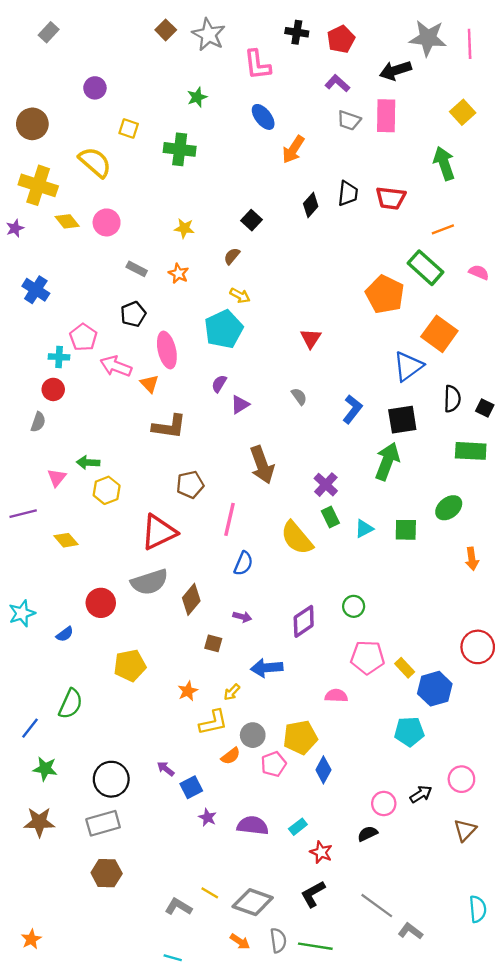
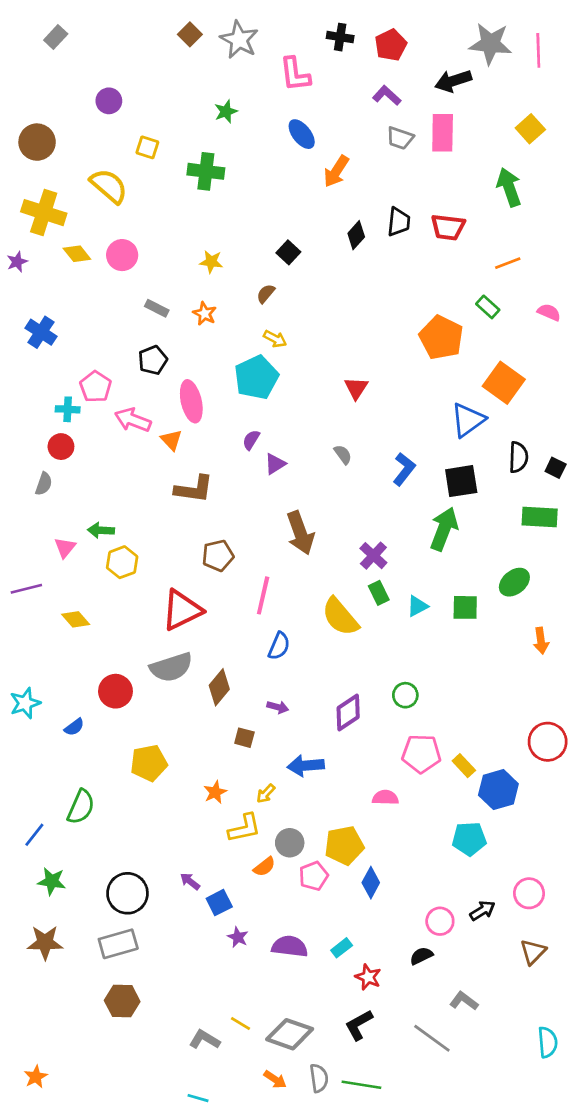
green rectangle: (426, 268) -> (488, 307), size x0.6
gray L-shape: (410, 931) -> (464, 1001), moved

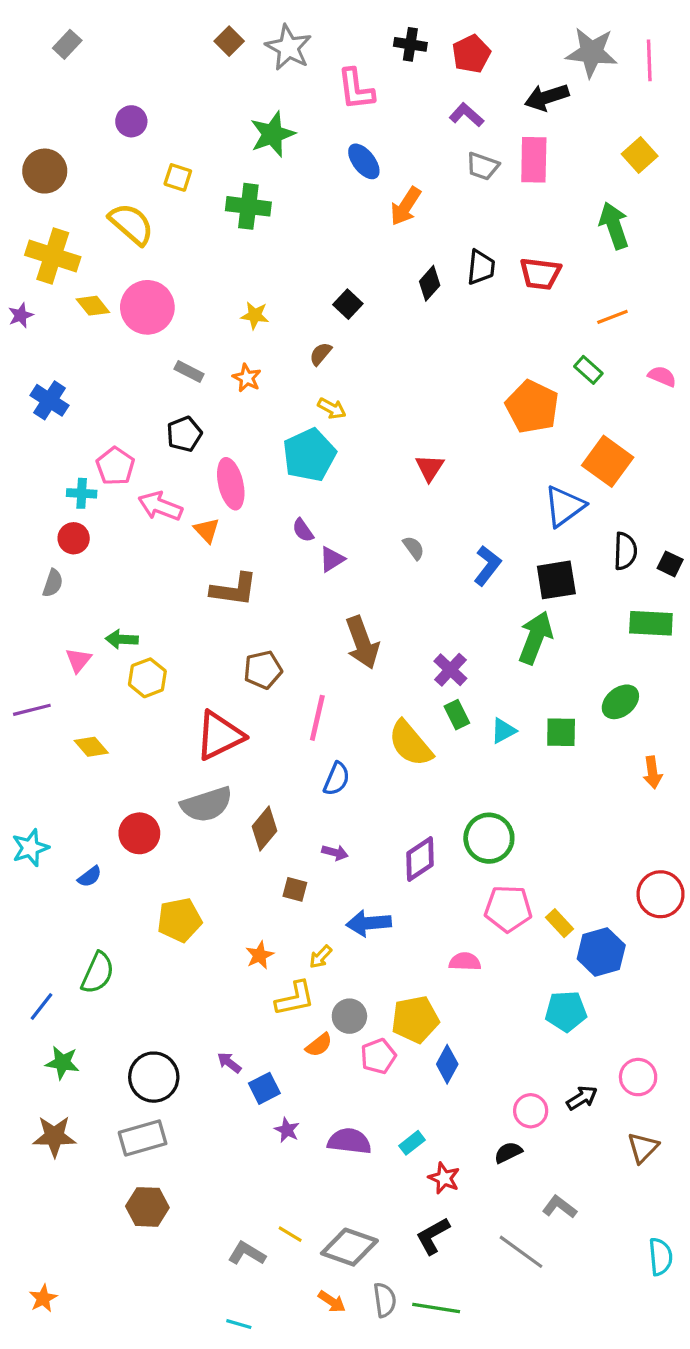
green star: (226, 111) -> (272, 134), size x1.6
pink circle: (122, 255) -> (147, 307), size x1.4
purple semicircle: (251, 440) -> (303, 530), turned -66
green circle: (405, 695) -> (489, 838), size x1.6

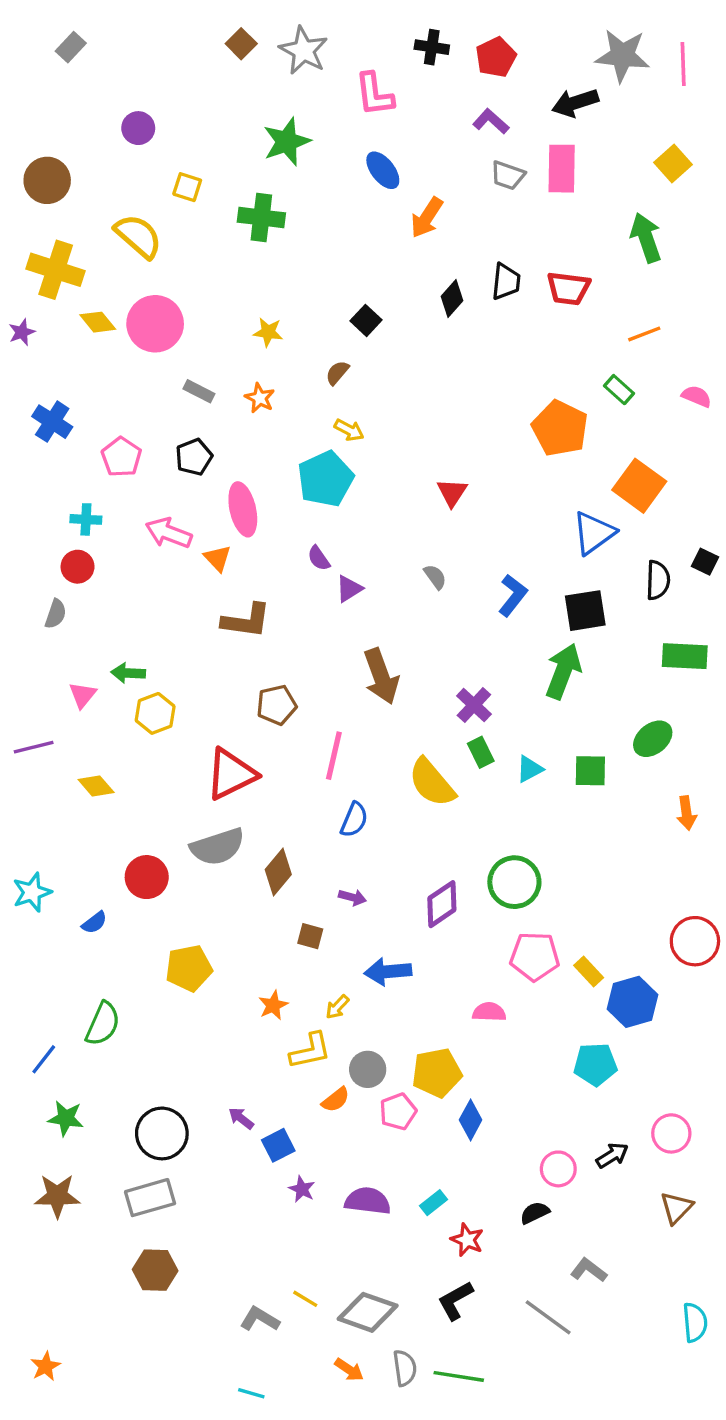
pink pentagon: (115, 466) -> (121, 457), moved
black square: (670, 564) -> (705, 562), moved

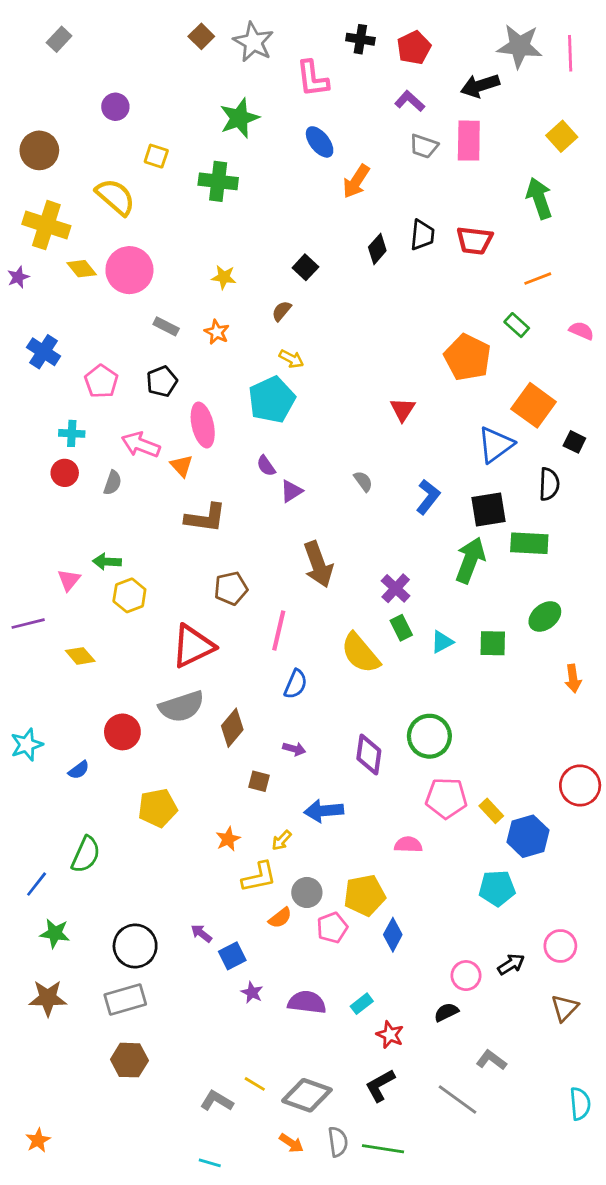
red triangle: (452, 492) -> (403, 410), moved
black square: (705, 562) -> (574, 442), moved
gray semicircle: (56, 614) -> (113, 483), moved
green rectangle: (685, 656) -> (529, 543), moved
purple diamond: (442, 904) -> (369, 754), turned -48

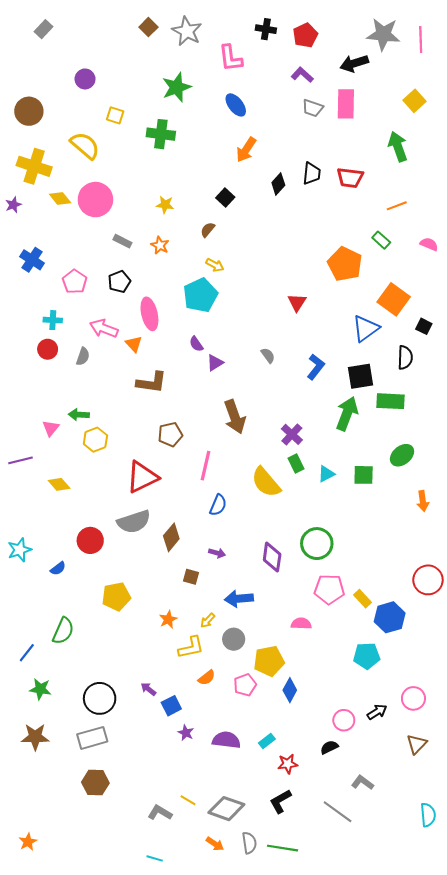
orange arrow: (356, 181) -> (246, 150), moved
gray circle: (307, 892) -> (234, 639), moved
red star: (390, 1035) -> (288, 764), turned -30

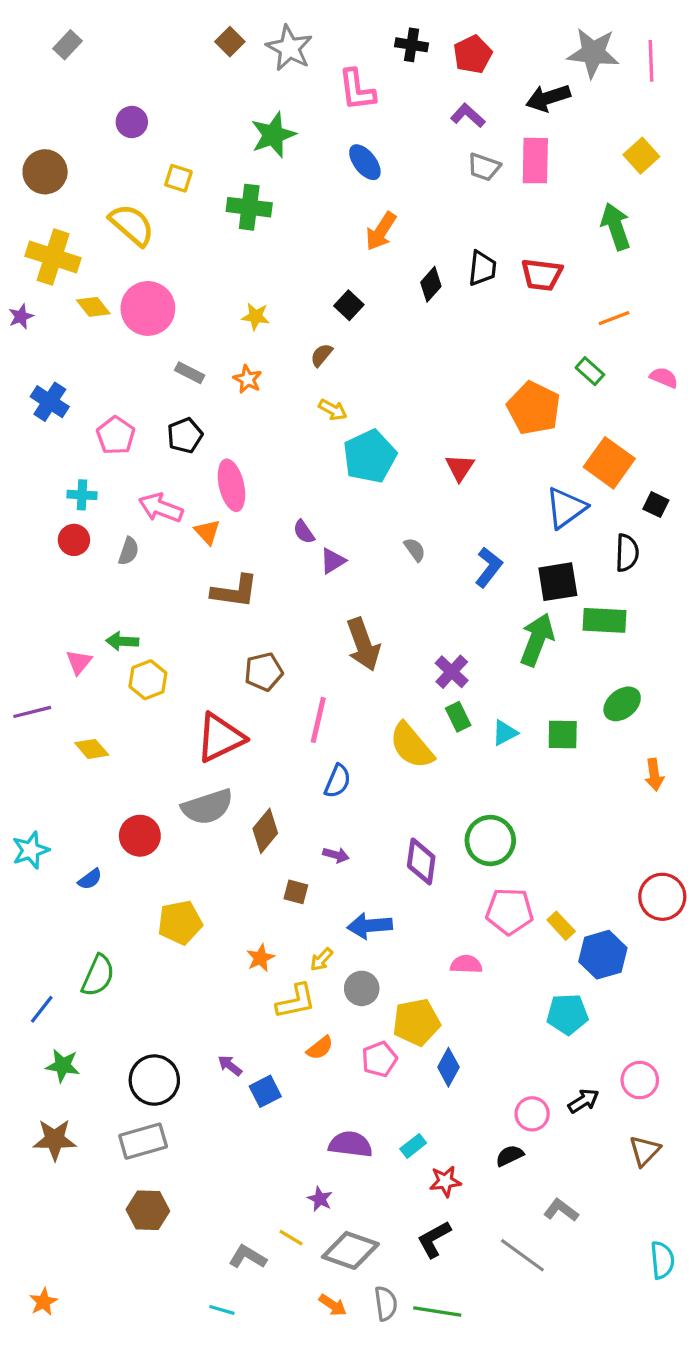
cyan pentagon: (200, 295) -> (370, 456), moved
purple star: (186, 733) -> (320, 1199), moved
cyan line: (155, 858) -> (222, 1310), moved

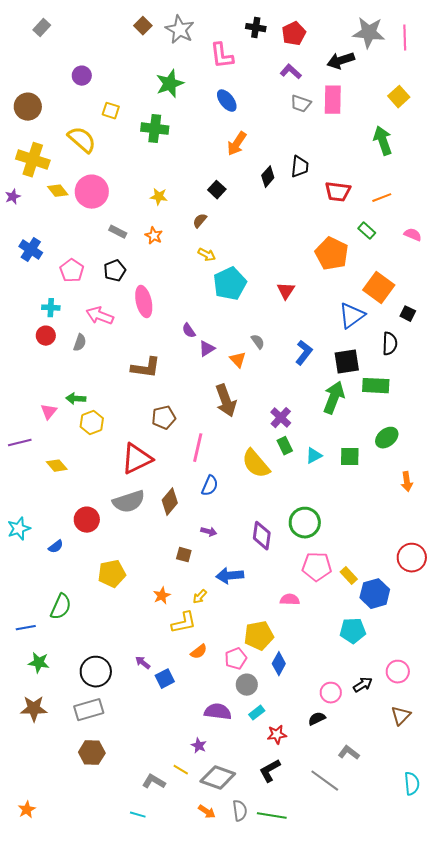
red trapezoid: (542, 275) -> (338, 192), moved
orange triangle: (207, 532) -> (238, 360), moved
brown diamond: (265, 831) -> (170, 502), moved
gray circle: (362, 988) -> (247, 685), moved
blue line: (42, 1009) -> (26, 628), turned 42

